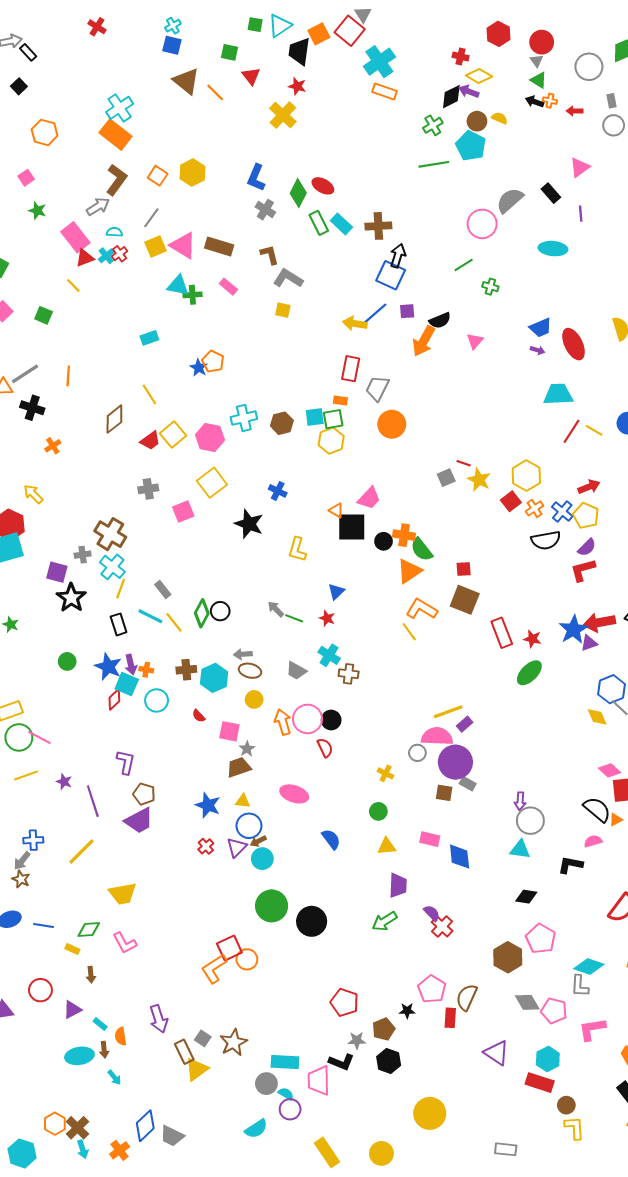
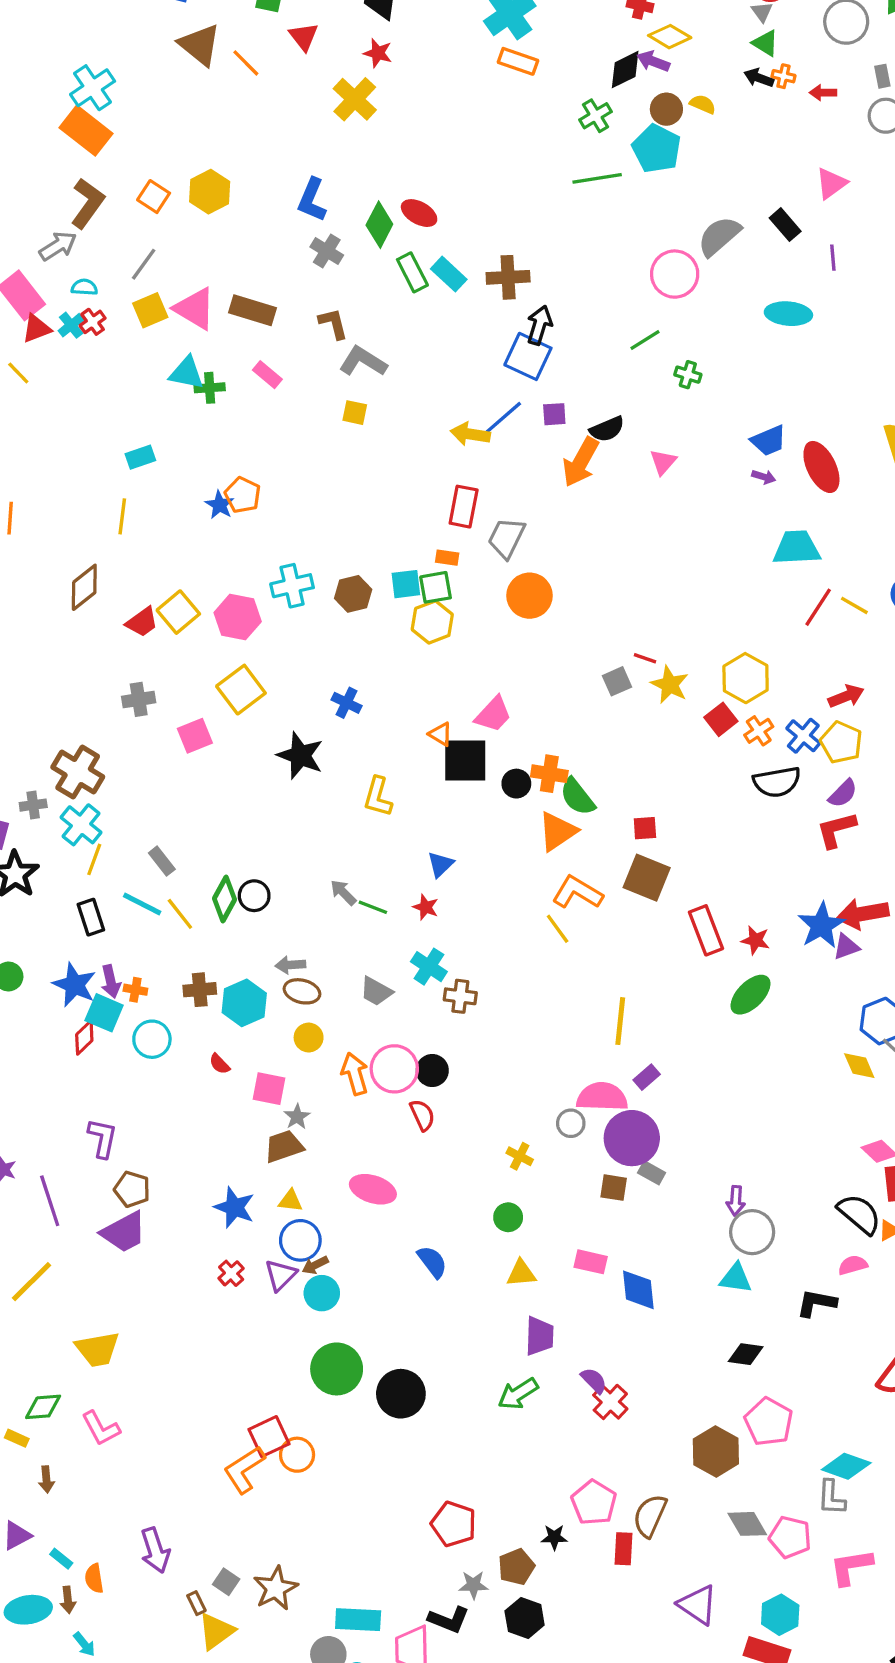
yellow line: (149, 394) -> (122, 516), moved, turned 40
yellow line: (448, 712) -> (620, 1021), moved, turned -64
brown rectangle: (184, 1052) -> (196, 1603), size x0.6

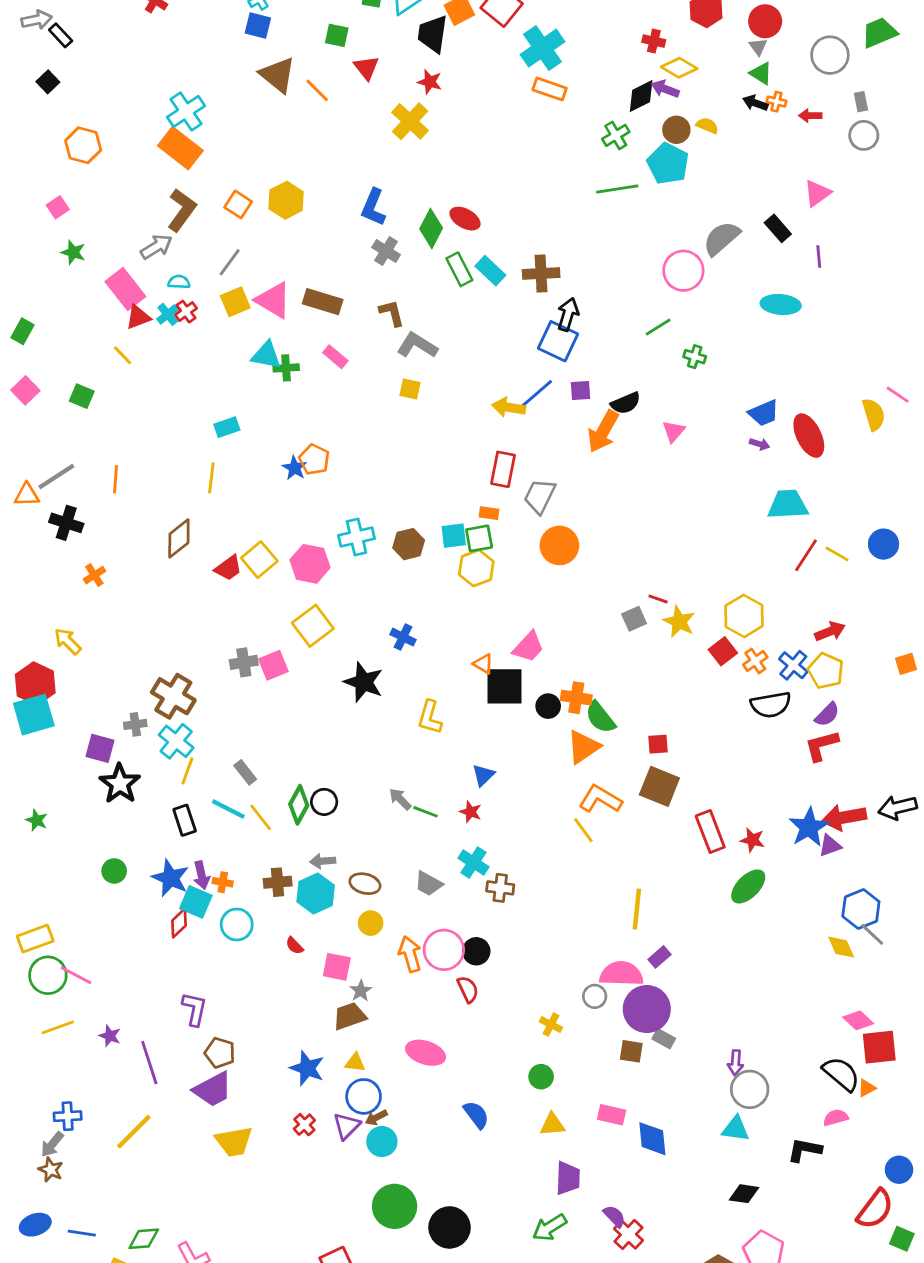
gray cross: (139, 699) -> (244, 662), moved
gray arrow: (290, 965) -> (323, 861), moved
yellow trapezoid: (97, 1349) -> (234, 1142), moved

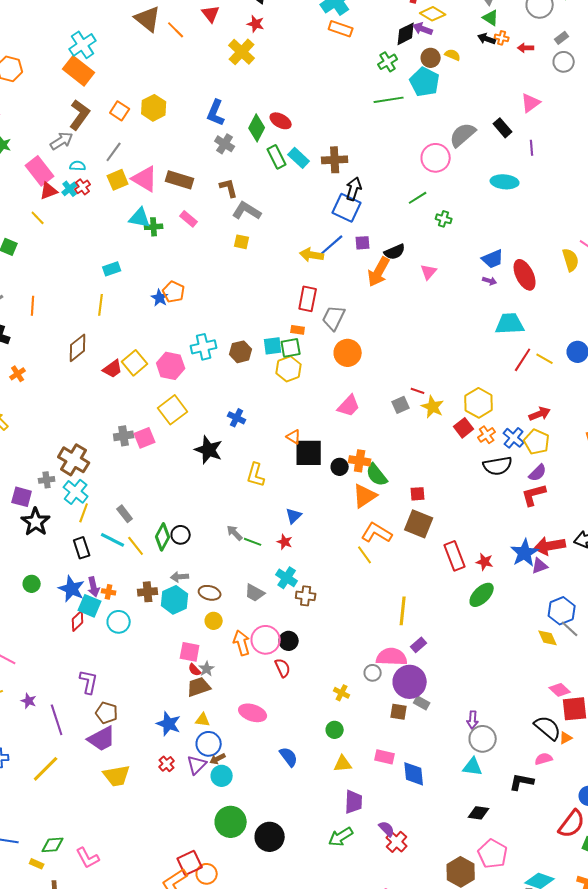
gray rectangle: (861, 102) -> (562, 38), turned 64
pink trapezoid: (528, 647) -> (349, 406), moved
red semicircle: (295, 946) -> (195, 670), moved

